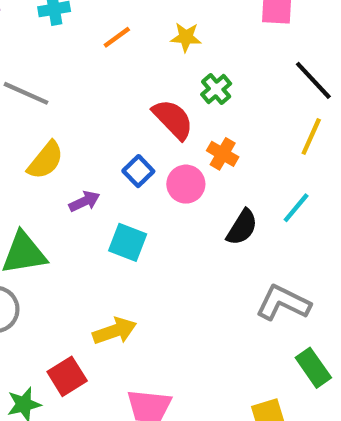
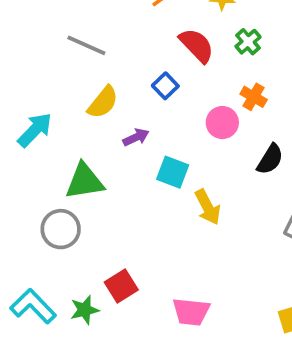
red semicircle: (173, 119) -> (197, 45), moved
blue square: (138, 171) -> (165, 86), moved
yellow arrow: (115, 331) -> (208, 207), moved, turned 81

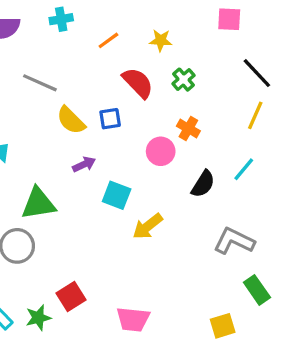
blue square: (165, 86) -> (110, 119), turned 35
yellow semicircle: (103, 102) -> (71, 120), moved, turned 96
yellow arrow: (208, 207) -> (148, 226), turned 80

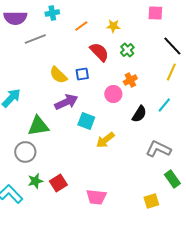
gray line: (40, 83) -> (35, 39), moved, turned -45
orange cross: (188, 128) -> (130, 80), turned 32
purple arrow: (84, 164) -> (66, 102), size x1.6
green star: (38, 318) -> (35, 181), moved

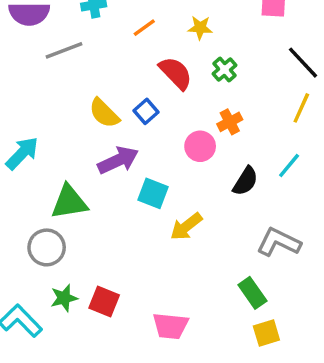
blue square: (82, 74) -> (146, 111), turned -32
green rectangle: (172, 179) -> (252, 293), moved
red square: (58, 183) -> (104, 302), turned -36

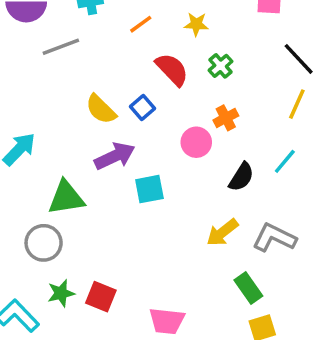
cyan square: (153, 193) -> (149, 189), turned -32
yellow arrow: (186, 227) -> (222, 232), moved

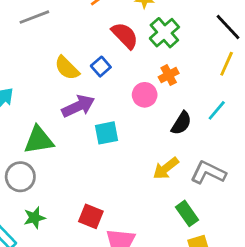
green cross: (221, 66) -> (164, 33), size x1.5
red square: (101, 297) -> (91, 216), moved

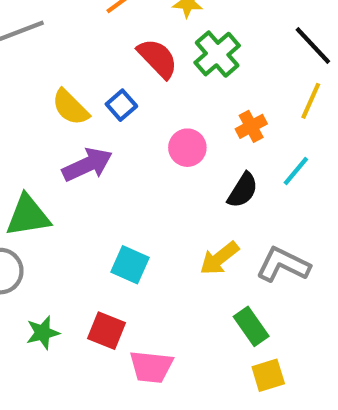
orange cross: (169, 75) -> (251, 126), moved
cyan square: (106, 133) -> (130, 265), moved, turned 35
green star: (34, 218) -> (43, 333), moved

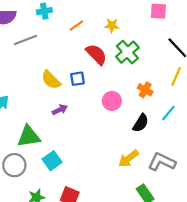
blue square: (121, 105) -> (78, 79), turned 32
orange cross: (251, 126) -> (145, 90), turned -32
purple arrow: (87, 165) -> (60, 110), size x0.6
cyan square: (130, 265) -> (52, 161), moved, turned 30

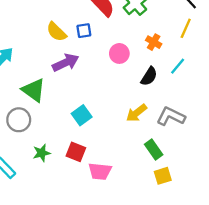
purple arrow: (60, 110) -> (66, 63), size x1.6
green triangle: (29, 136) -> (34, 90), turned 45
cyan square: (52, 161) -> (82, 115), moved

